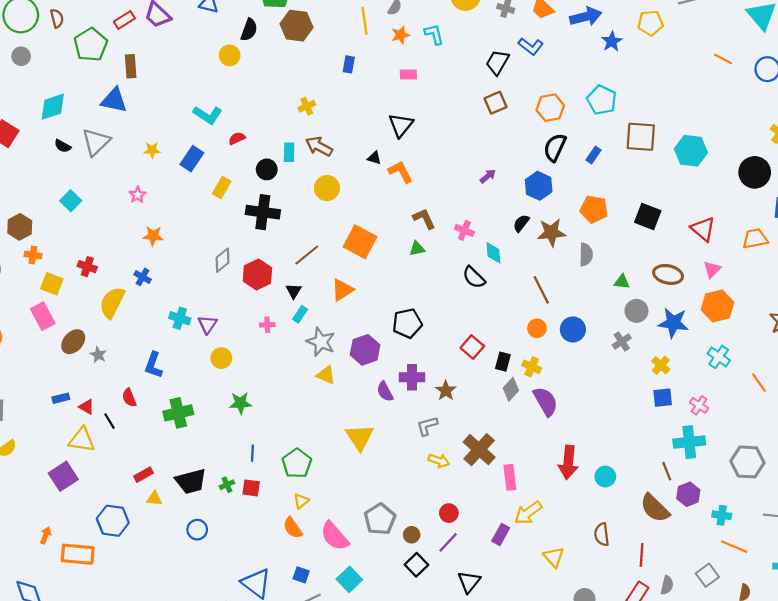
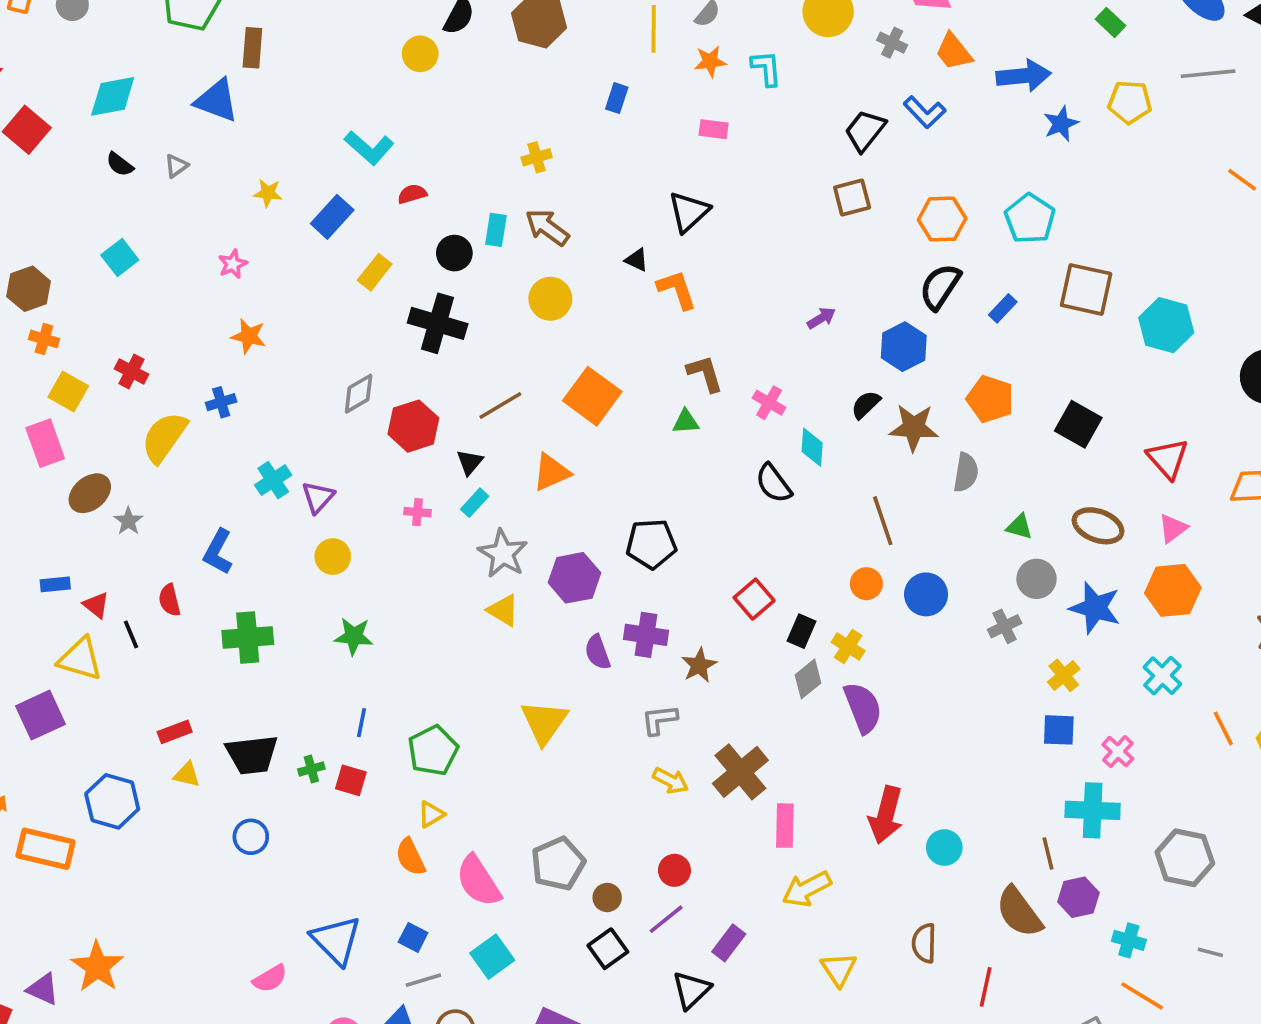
gray triangle: (96, 142) -> (176, 166), size x0.5
blue cross: (143, 277) -> (221, 402), turned 35
cyan cross: (180, 318) -> (273, 480), turned 30
purple rectangle: (501, 535) -> (729, 943), moved

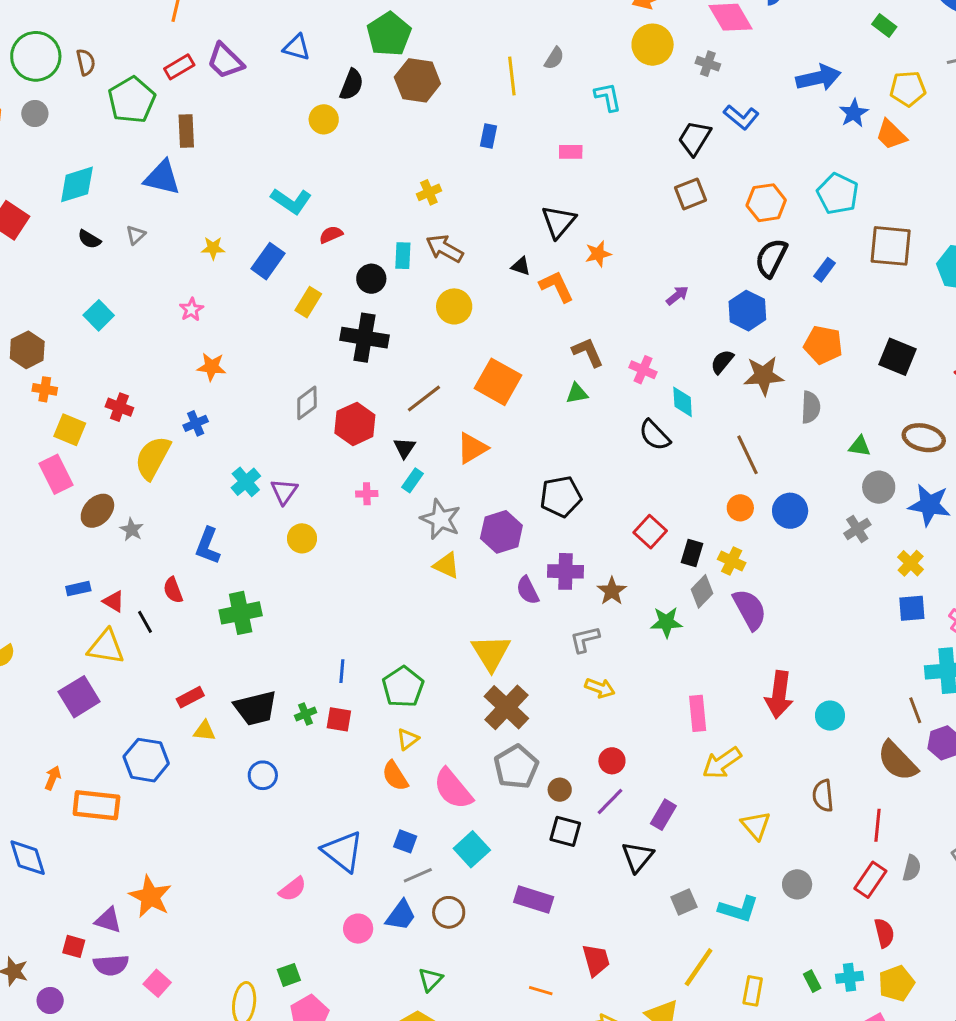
orange trapezoid: (954, 52) -> (891, 135), moved
orange star: (710, 61) -> (598, 254), moved
green star: (354, 636) -> (666, 622), moved
brown cross: (740, 772) -> (506, 707), moved
black square: (608, 949) -> (565, 831), turned -32

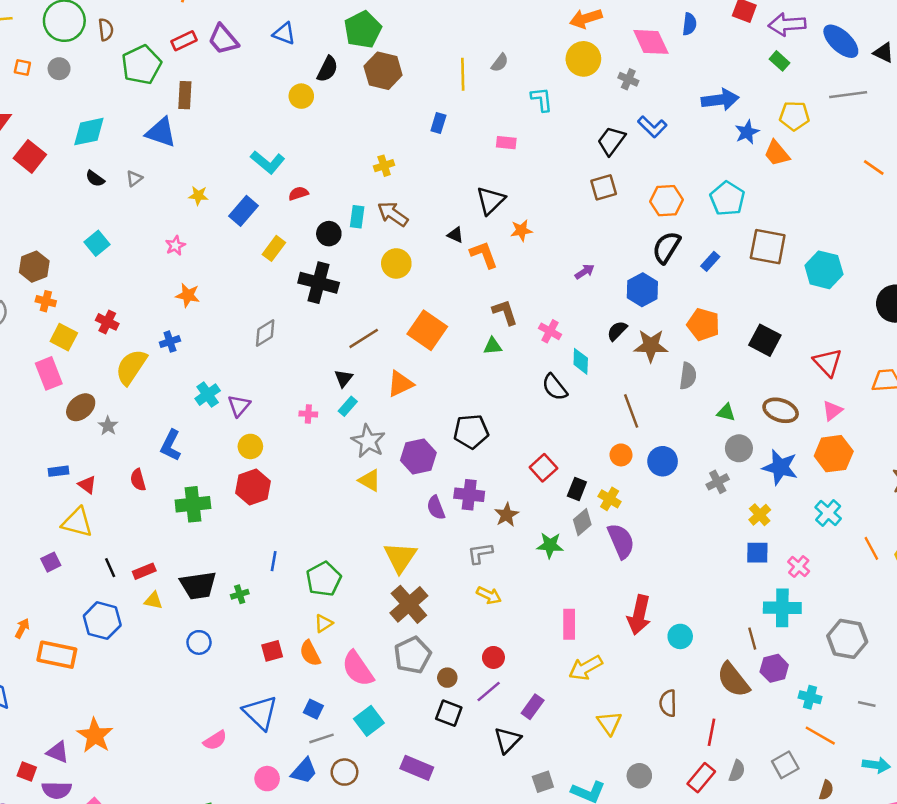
red hexagon: (355, 424) -> (253, 487), moved
black line: (145, 622) -> (110, 568), moved
purple square: (79, 697) -> (51, 562), size x0.6
red square: (339, 719) -> (272, 651), moved, turned -30

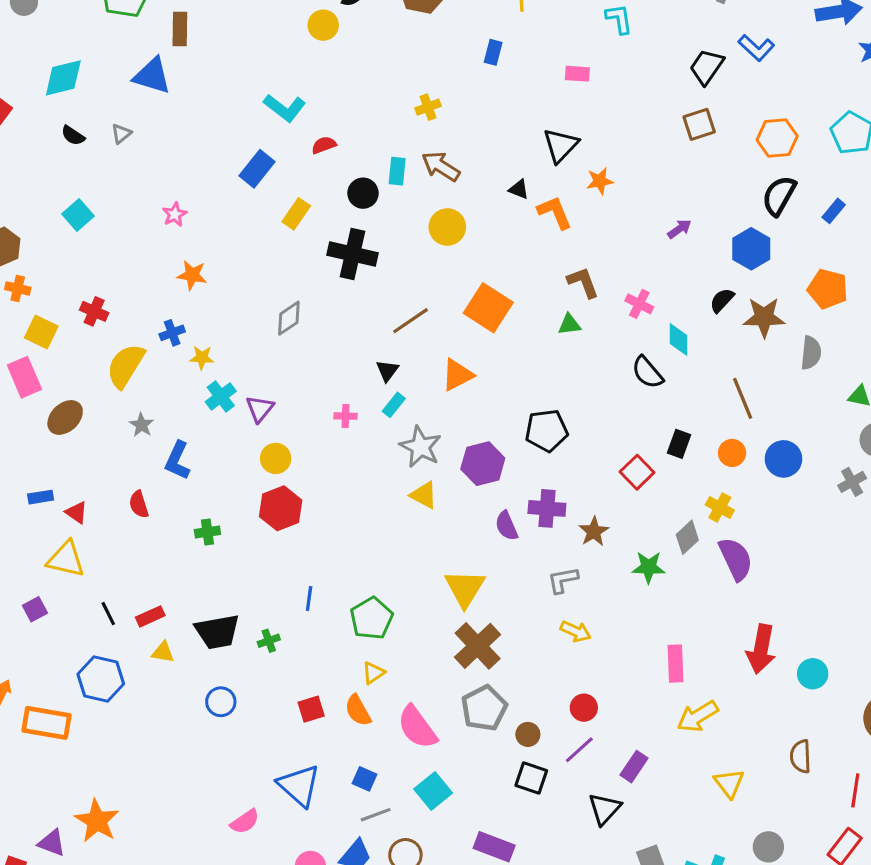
yellow star: (198, 196) -> (202, 358), moved
gray star: (108, 426) -> (141, 425), moved
black rectangle: (577, 489) -> (679, 444), moved
green cross: (193, 504) -> (207, 532), size x0.6

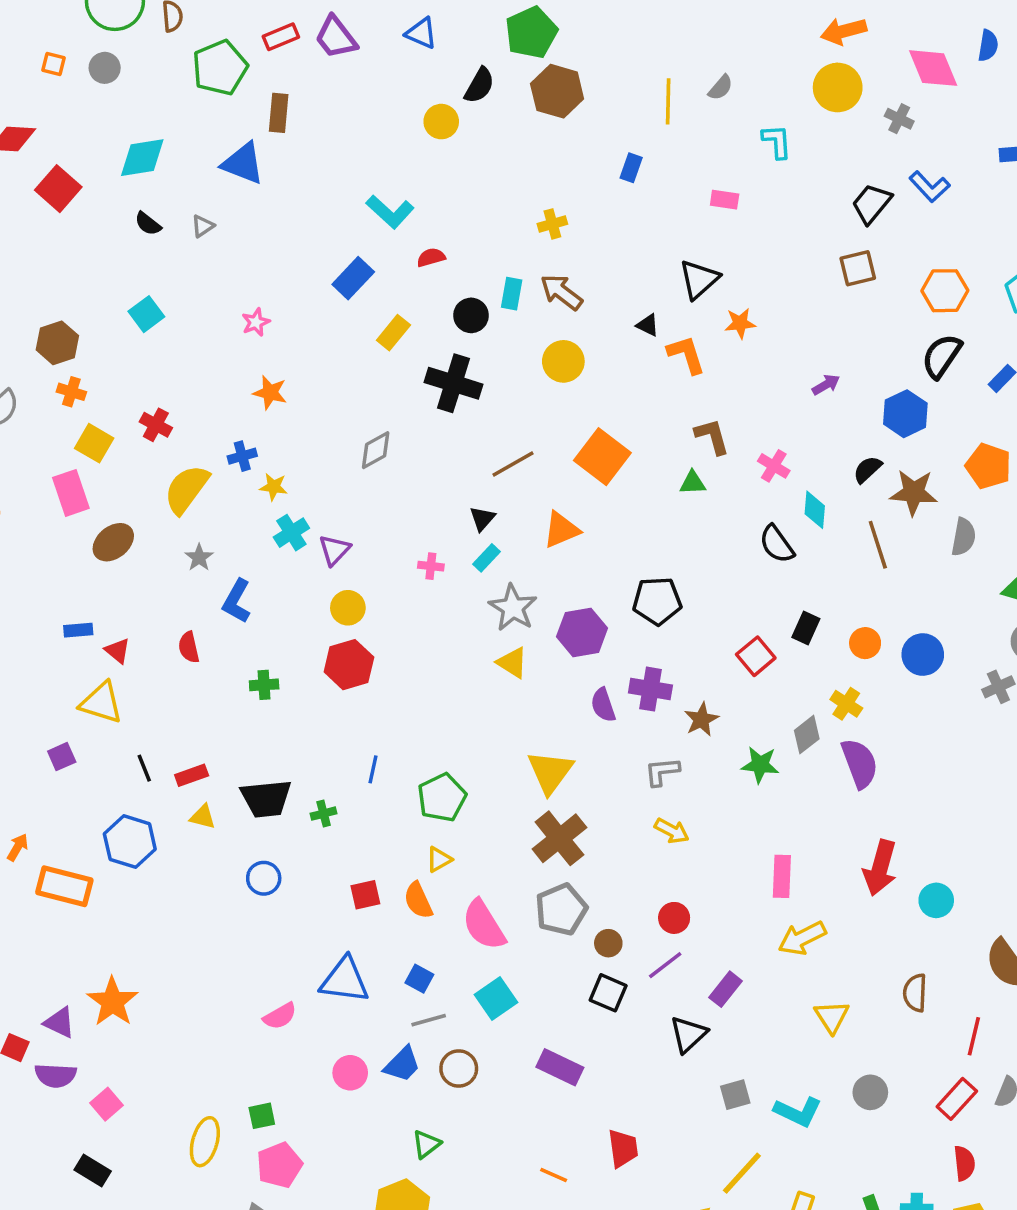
brown line: (743, 398) -> (878, 545), moved
blue triangle: (299, 785) -> (345, 980), turned -39

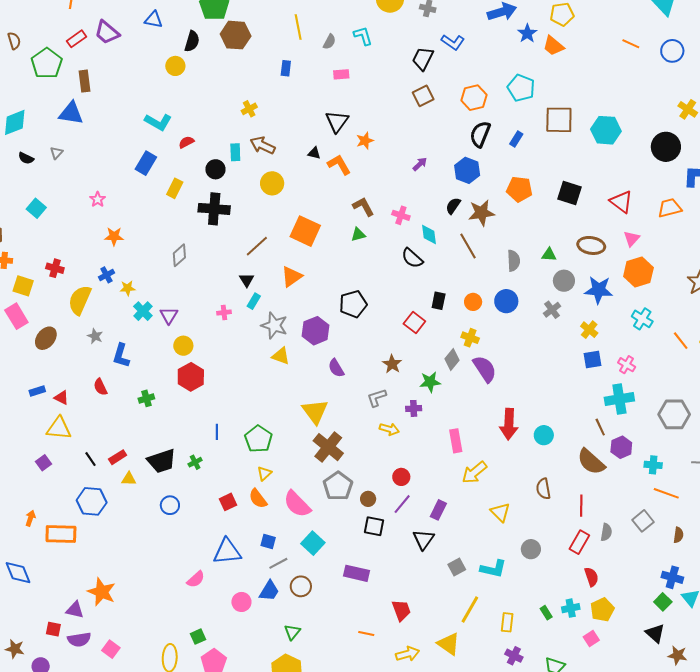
gray semicircle: (721, 88) -> (329, 42), moved
gray semicircle: (964, 537) -> (514, 261), moved
purple cross: (650, 689) -> (414, 408), moved, size x0.7

